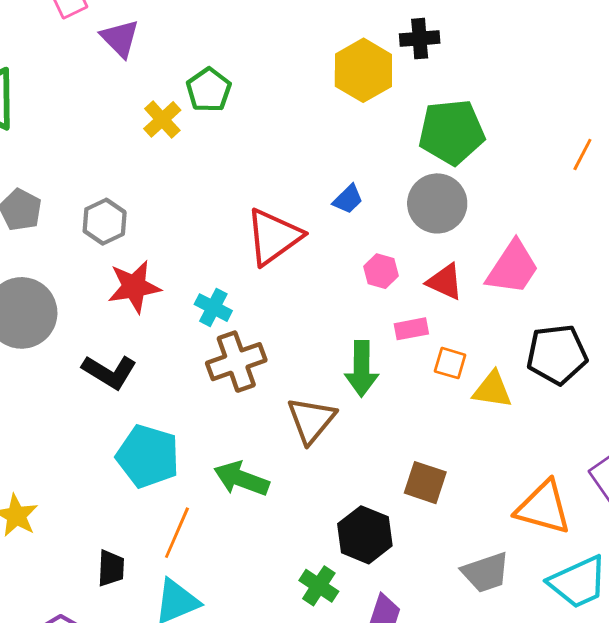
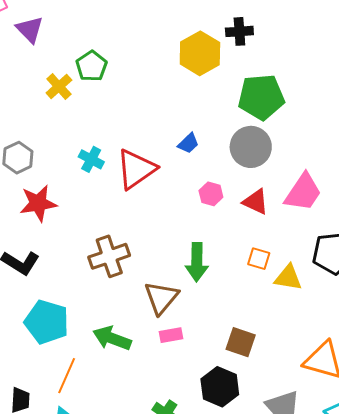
cyan cross: (213, 308) -> (91, 159), moved
pink rectangle: (411, 329) -> (171, 335), moved
black hexagon: (365, 535) -> (220, 387), moved

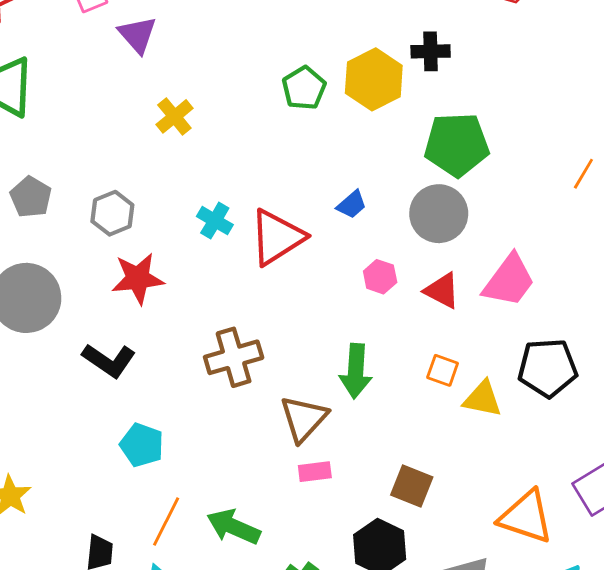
green pentagon: (92, 66) -> (304, 88), moved
cyan pentagon: (47, 322) -> (142, 445), size x0.7
green arrow: (112, 338) -> (233, 527), moved

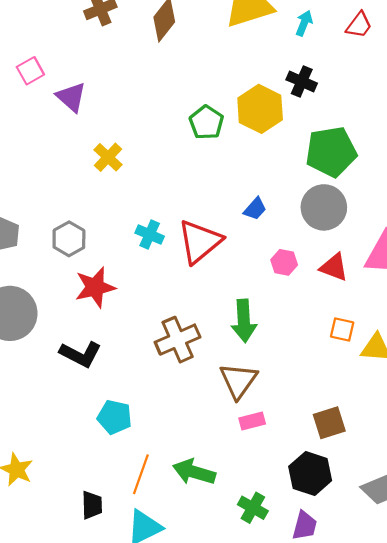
black cross: (431, 51) -> (302, 81), turned 32
green arrow: (356, 371) -> (244, 321), moved
brown square: (412, 486) -> (329, 423), turned -32

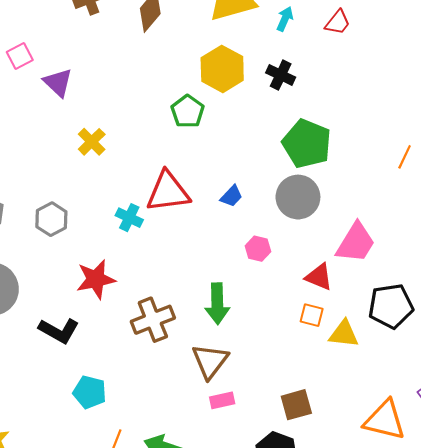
yellow hexagon: (260, 109) -> (222, 69), moved
green pentagon: (331, 152) -> (307, 144), turned 30
red triangle: (200, 242) -> (168, 192), moved, turned 30
red triangle: (334, 267) -> (319, 277), moved
red star: (95, 287) -> (96, 279), moved

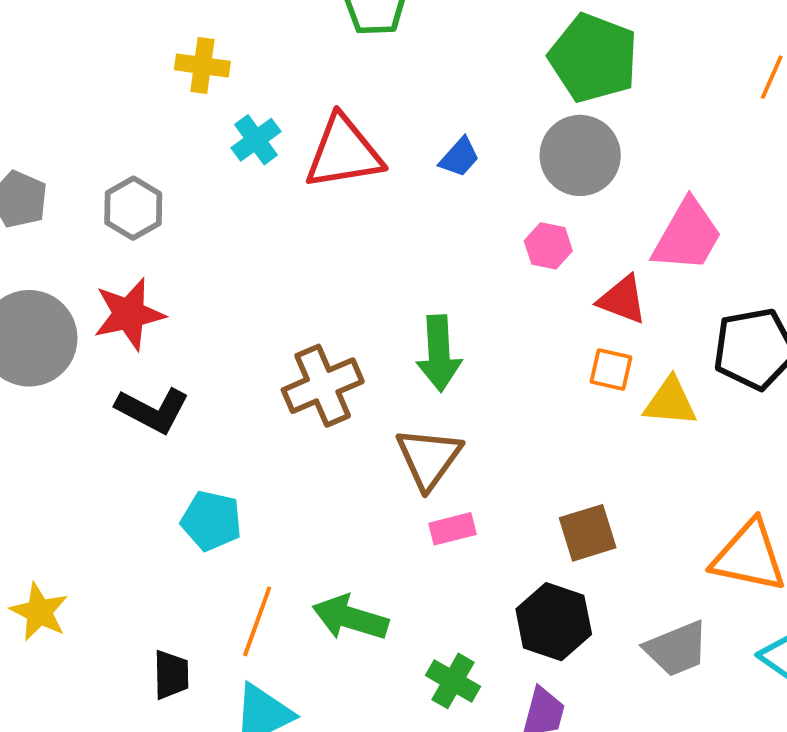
yellow cross: (92, 142) -> (202, 66), turned -36
cyan cross: (129, 218) -> (256, 140), moved, turned 30
pink hexagon: (258, 249) -> (548, 246), moved
red star: (96, 279) -> (129, 314), moved

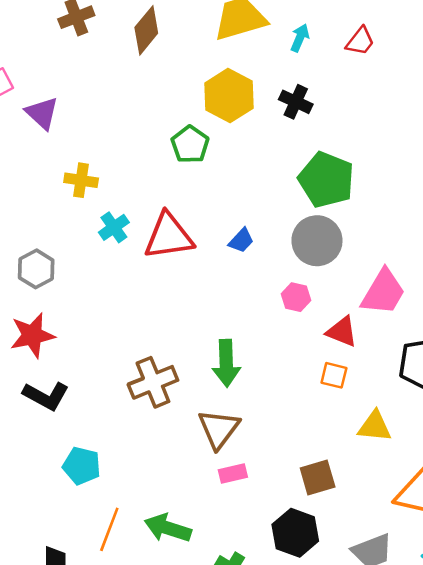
yellow triangle: (670, 402) -> (375, 426), moved

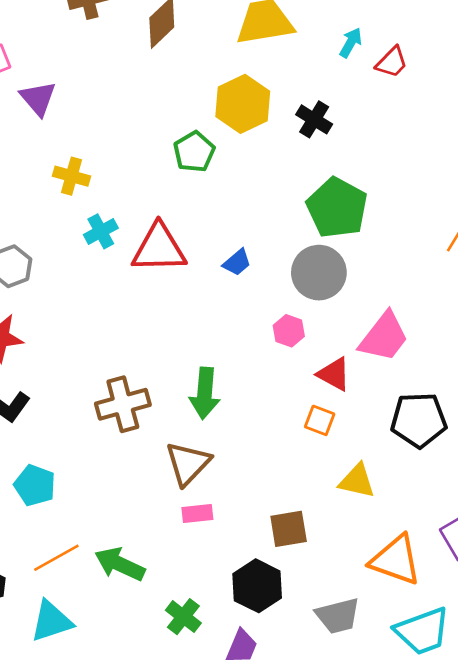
cyan arrow: (300, 38) -> (351, 43), moved
orange line: (109, 529) -> (56, 558), turned 33

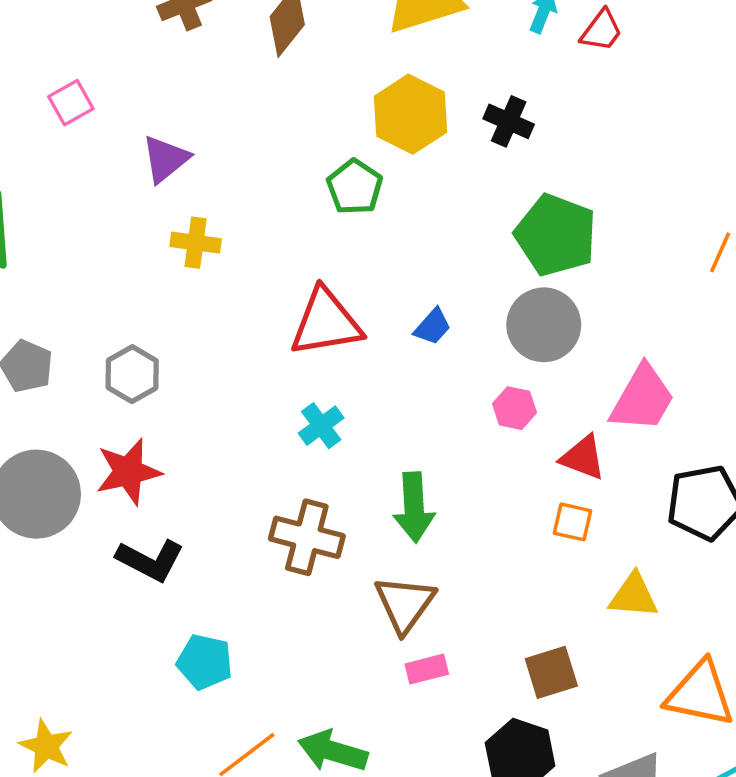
purple triangle: (38, 98) -> (165, 159), moved, turned 39
cyan cross: (101, 231) -> (321, 426), moved
brown cross: (123, 404) -> (307, 537), turned 38

